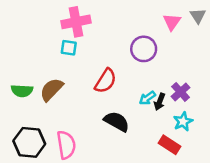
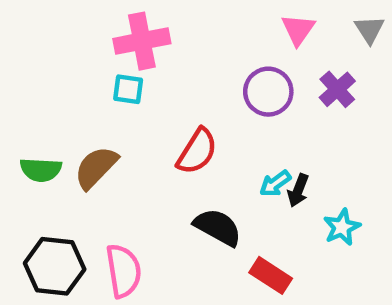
pink triangle: (172, 22) -> (298, 30), moved
purple cross: (181, 92) -> (337, 89), moved
red rectangle: (169, 145) -> (271, 275), moved

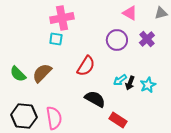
pink triangle: (298, 30) -> (130, 13), turned -35
gray triangle: (369, 30) -> (161, 13), turned 48
green semicircle: (41, 170) -> (18, 74), turned 42
cyan star: (342, 227) -> (148, 85), moved

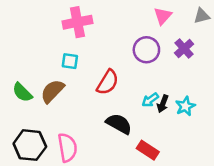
pink triangle: (130, 13) -> (163, 16), turned 42
cyan square: (56, 39) -> (70, 61), moved

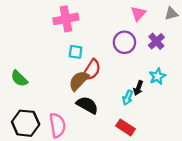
cyan square: (70, 61) -> (76, 52), moved
brown semicircle: (52, 91) -> (79, 81), moved
cyan arrow: (150, 100) -> (128, 98), moved, turned -32
cyan star: (185, 106) -> (157, 76), moved
black semicircle: (119, 124) -> (87, 105), moved

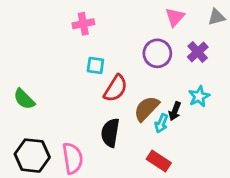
pink cross: (66, 19) -> (83, 24), size x0.7
brown semicircle: (79, 81) -> (147, 109), moved
black semicircle: (87, 105) -> (110, 133), turned -110

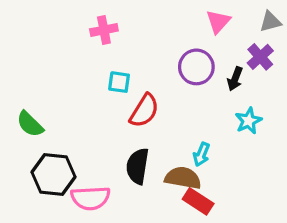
purple cross: (198, 52) -> (260, 57), moved
brown semicircle: (147, 109) -> (183, 178), moved, turned 56
black arrow: (175, 111) -> (235, 79), moved
black hexagon: (32, 156) -> (54, 175), moved
pink semicircle: (73, 158) -> (90, 198), turned 96

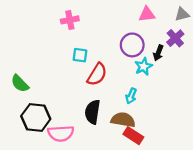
pink triangle: (218, 22) -> (147, 14), turned 42
cyan star: (248, 121) -> (144, 66), moved
cyan arrow: (201, 154) -> (131, 96), moved

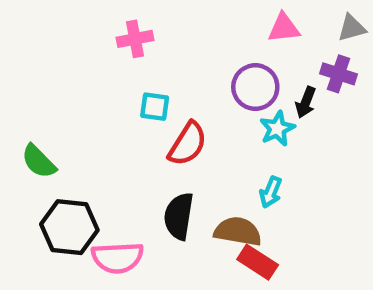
purple cross: (175, 38) -> (338, 74), turned -30
cyan arrow: (131, 96) -> (271, 192), moved

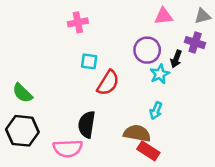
black semicircle: (179, 216) -> (87, 124), moved
black hexagon: (69, 227) -> (22, 131), moved

